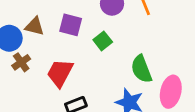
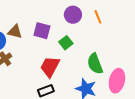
red trapezoid: (60, 73) -> (50, 67), moved

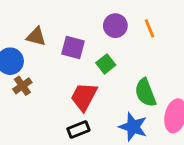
brown triangle: (15, 32) -> (36, 37), moved

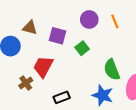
brown cross: (22, 86) -> (26, 83), moved
red trapezoid: (84, 97) -> (43, 67), moved

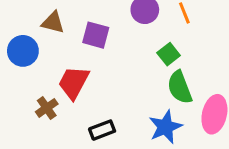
green square: (82, 48) -> (169, 54), moved
blue star: (103, 95) -> (165, 127), turned 30

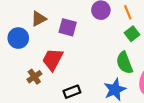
brown triangle: (53, 22) -> (39, 19), turned -42
green square: (169, 54) -> (132, 34), moved

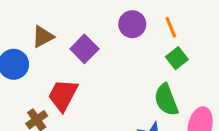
purple square: (68, 27) -> (84, 49), turned 30

